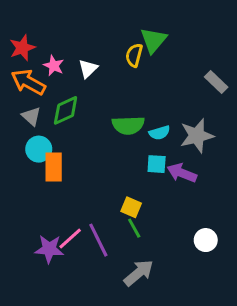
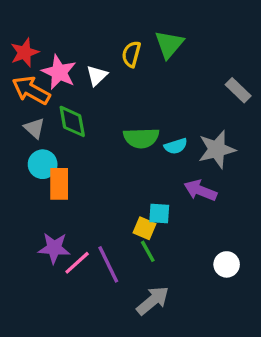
yellow semicircle: (134, 55) -> (131, 54), moved
pink star: (54, 66) -> (59, 72), size x1.5
green diamond: (66, 110) -> (72, 121), turned -76
cyan square: (157, 164) -> (159, 213), moved
purple star: (49, 249) -> (54, 248), moved

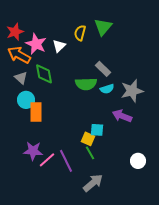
gray rectangle: (238, 90) -> (103, 69), moved

